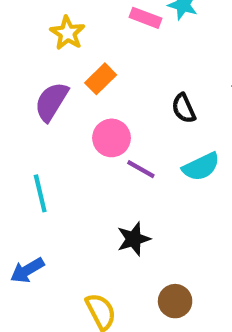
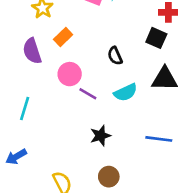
purple semicircle: (51, 102) -> (32, 51), turned -50
cyan line: (40, 193) -> (25, 108), turned 30
black star: (134, 239) -> (100, 136), moved

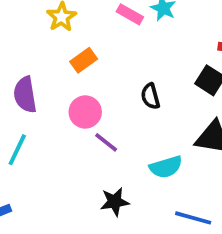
purple semicircle: (32, 51) -> (25, 95), moved
cyan semicircle: (126, 92) -> (166, 167), moved

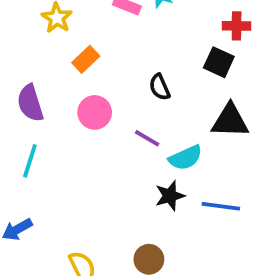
purple line: (106, 142) -> (147, 138), moved
black star: (115, 202) -> (170, 196), moved

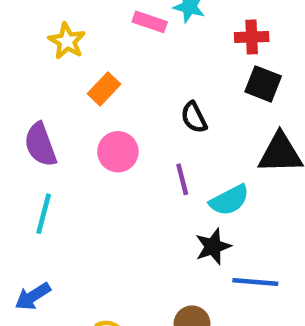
red cross: (237, 26) -> (252, 37), moved
purple line: (147, 138) -> (182, 179), turned 48
blue line: (221, 206) -> (255, 282), moved

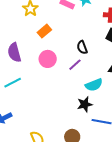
purple line: (182, 179) -> (75, 65), moved, turned 56
cyan line: (44, 214) -> (13, 83), turned 42

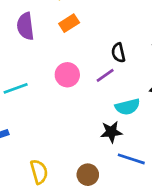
purple semicircle: (14, 52) -> (25, 26), moved
pink circle: (48, 59) -> (67, 75), moved

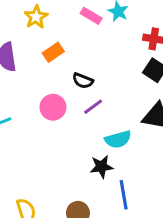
black semicircle: (118, 53) -> (83, 81), moved, turned -54
blue line: (131, 159) -> (124, 195), turned 64

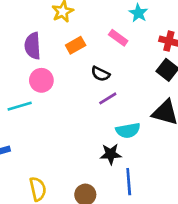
pink rectangle: (91, 16) -> (118, 38), moved
pink circle: (53, 107) -> (41, 80), moved

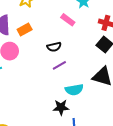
orange rectangle: (76, 45) -> (25, 30), moved
black semicircle: (100, 74) -> (54, 47), turned -40

